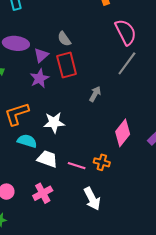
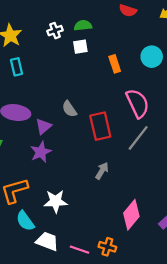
red rectangle: (67, 65) -> (100, 126), moved
cyan semicircle: (27, 141) -> (25, 221), turned -144

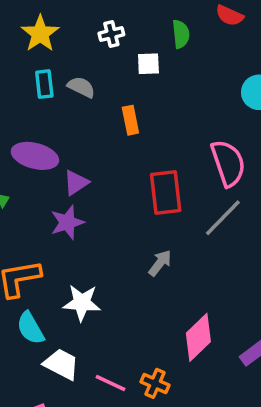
green semicircle: (83, 25) -> (181, 34), moved, turned 84
orange rectangle: (115, 64) -> (130, 120), moved
gray semicircle: (69, 109) -> (81, 87), moved, turned 144

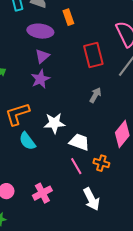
purple ellipse: (35, 156) -> (40, 31), moved
white trapezoid: (61, 364) -> (79, 142), moved
pink line: (111, 383) -> (76, 166), turned 42

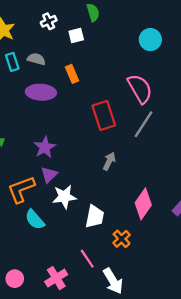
purple triangle: (42, 56) -> (49, 175), moved
white trapezoid: (79, 142) -> (95, 217), turned 85
orange cross: (101, 163) -> (122, 239), turned 35
pink line: (76, 166) -> (87, 259), moved

